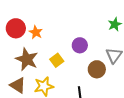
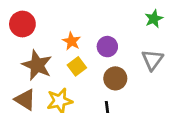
orange star: (36, 32) -> (72, 41), moved
brown circle: (97, 69) -> (115, 78), moved

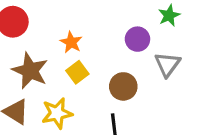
purple circle: (107, 47) -> (137, 39), moved

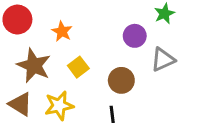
orange star: (71, 42) -> (62, 31), moved
gray triangle: (167, 64) -> (163, 60), turned 30

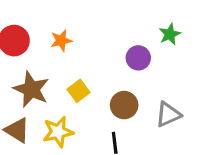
orange star: (62, 31) -> (61, 41), moved, turned 30
gray triangle: (163, 60) -> (168, 115), moved

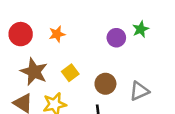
purple circle: (138, 58) -> (116, 38), moved

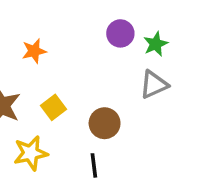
purple circle: (116, 38) -> (120, 33), moved
gray triangle: (139, 91) -> (154, 84), moved

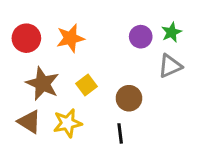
purple circle: (120, 33) -> (141, 37), moved
orange star: (34, 51) -> (70, 38), size x1.4

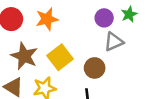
gray triangle: (170, 66) -> (114, 42), moved
yellow square: (86, 85) -> (60, 57), size x1.5

